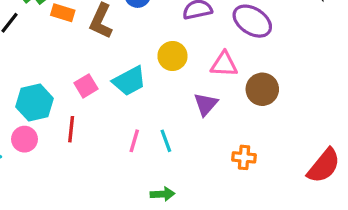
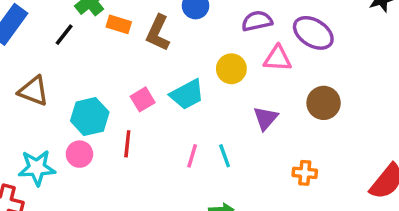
pink triangle: (224, 64) -> (277, 59), moved

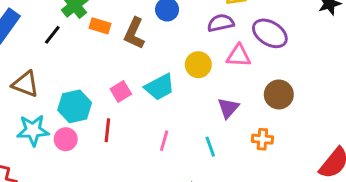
cyan line: (225, 156) -> (210, 147), moved
cyan star: (37, 168) -> (33, 130), moved
orange cross: (305, 173) -> (262, 139), moved

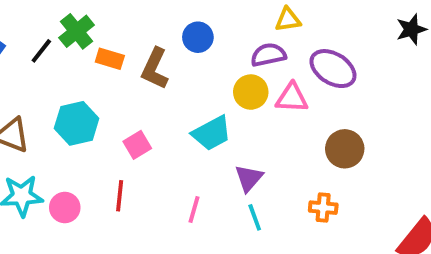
black line: (52, 35) -> (41, 51), moved
yellow circle: (198, 65) -> (251, 92), moved
cyan trapezoid: (160, 87) -> (212, 133), moved
cyan hexagon: (75, 106) -> (77, 123), moved
purple triangle: (228, 108) -> (249, 178), moved

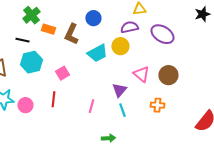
black line: (41, 51) -> (22, 40), moved, turned 64
pink triangle: (292, 98) -> (141, 74), moved, turned 36
cyan trapezoid: (212, 133) -> (97, 53), moved

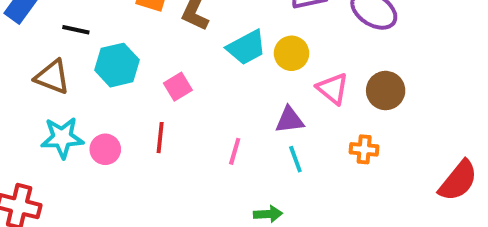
black line: (22, 40) -> (76, 30), moved
yellow circle: (120, 46) -> (291, 53), moved
purple triangle: (119, 90) -> (290, 120), turned 42

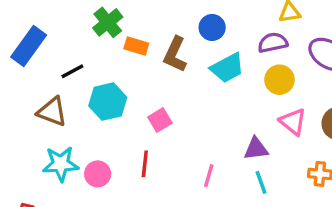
black line: (76, 30) -> (72, 71), turned -40
cyan trapezoid: (246, 47) -> (227, 68), moved
yellow circle: (291, 53) -> (279, 80), moved

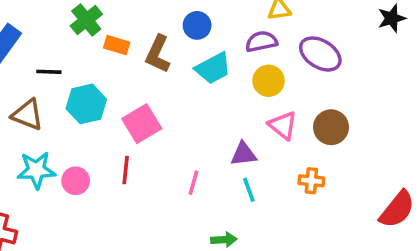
black line: (72, 71) -> (49, 72), turned 30
pink square: (160, 120) -> (142, 124), size x1.5

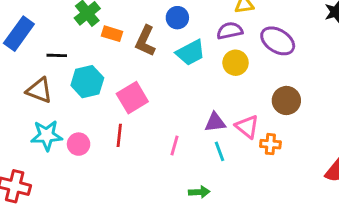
pink triangle: (283, 125) -> (247, 127), moved

